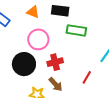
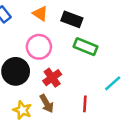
red cross: (55, 62) -> (52, 78), turned -35
red line: (87, 77) -> (85, 104), turned -40

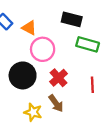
orange triangle: (40, 13) -> (29, 28), moved
red line: (85, 104) -> (92, 85), moved

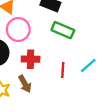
red cross: (59, 78) -> (31, 59), turned 36

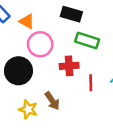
red cross: (31, 59) -> (69, 66), moved

